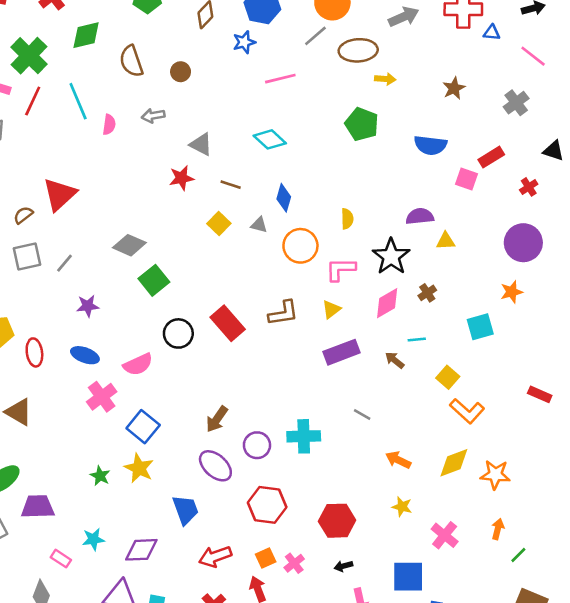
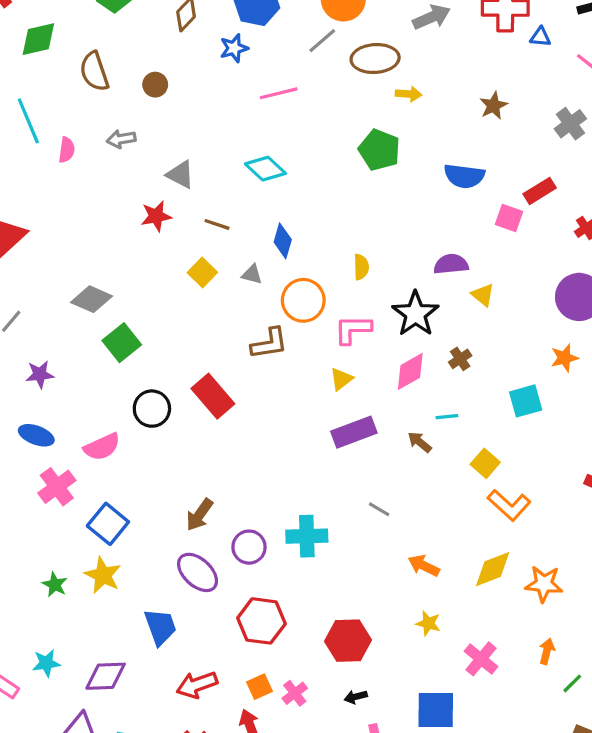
yellow triangle: (446, 241) -> (483, 295), turned 42
brown L-shape: (283, 313) -> (269, 343), moved

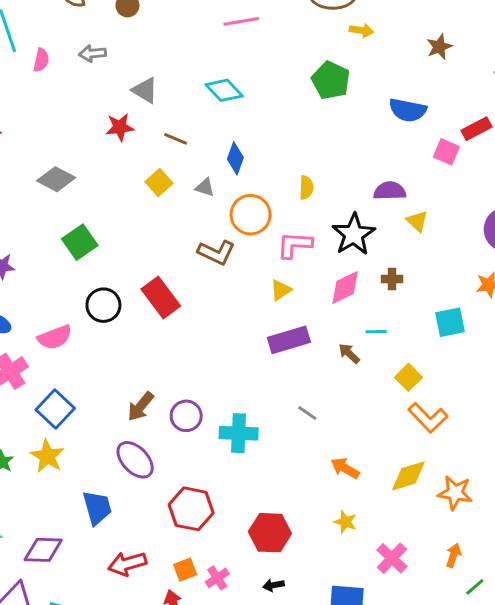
gray diamond: (92, 299) -> (56, 179), moved
brown L-shape: (269, 343) -> (216, 252), turned 30
brown cross: (460, 359) -> (392, 279), turned 30
purple circle: (249, 547) -> (186, 416), moved

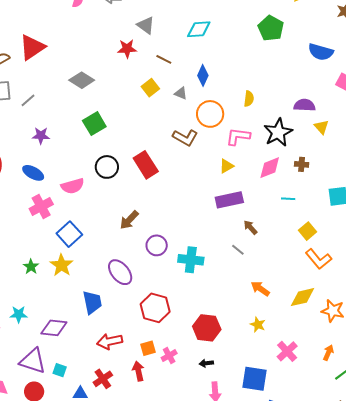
cyan diamond: (224, 90) -> (199, 29), turned -55
brown arrow: (349, 353) -> (250, 227), moved
brown arrow: (141, 406) -> (129, 220), moved

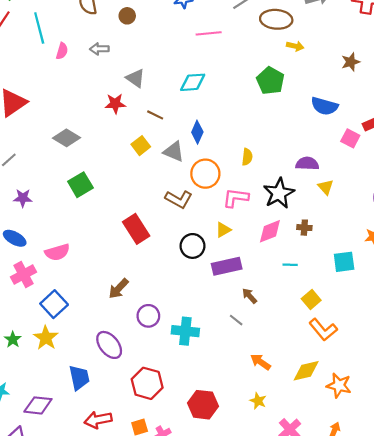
gray triangle: (181, 93) -> (174, 152), size x1.5
black circle: (107, 167) -> (193, 246), moved

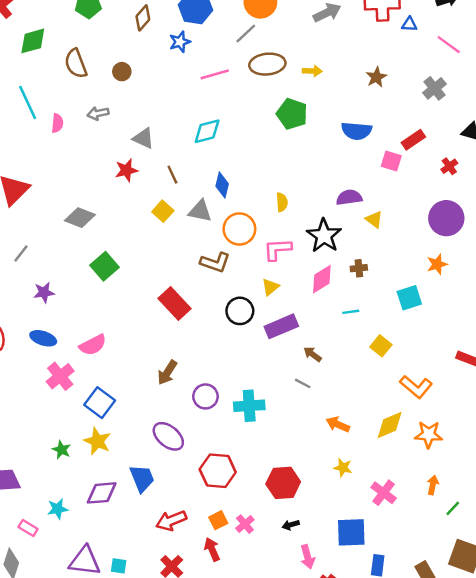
brown ellipse: (276, 19) -> (267, 64), moved
brown line: (155, 115) -> (172, 175), turned 49
orange L-shape: (323, 330) -> (416, 387), moved
purple diamond: (38, 405) -> (102, 493), moved

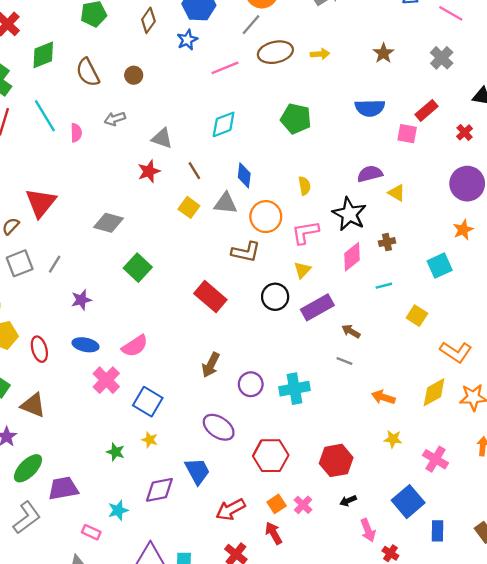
green pentagon: (292, 114) -> (296, 119), moved
yellow star: (97, 441) -> (150, 440), size x0.6
blue square: (351, 532) -> (408, 502), turned -32

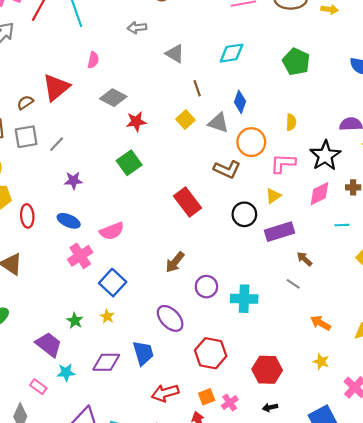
pink semicircle: (76, 133) -> (93, 60), moved
red star: (149, 171) -> (136, 122), moved
gray diamond: (108, 223) -> (113, 98), moved
purple trapezoid: (63, 488) -> (49, 345), moved, turned 36

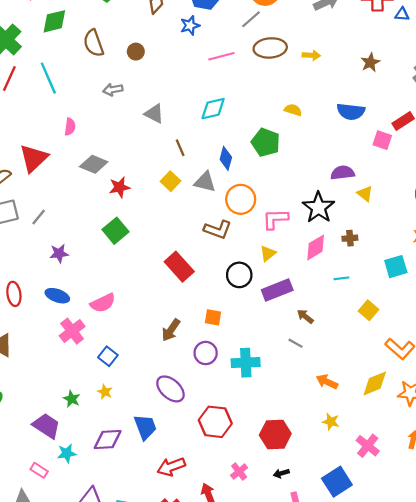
green pentagon: (296, 62) -> (266, 142), moved
yellow semicircle: (291, 122) -> (293, 110), moved, turned -70
blue square: (113, 283) -> (108, 356), size x0.7
orange square: (207, 397) -> (213, 317), moved, turned 35

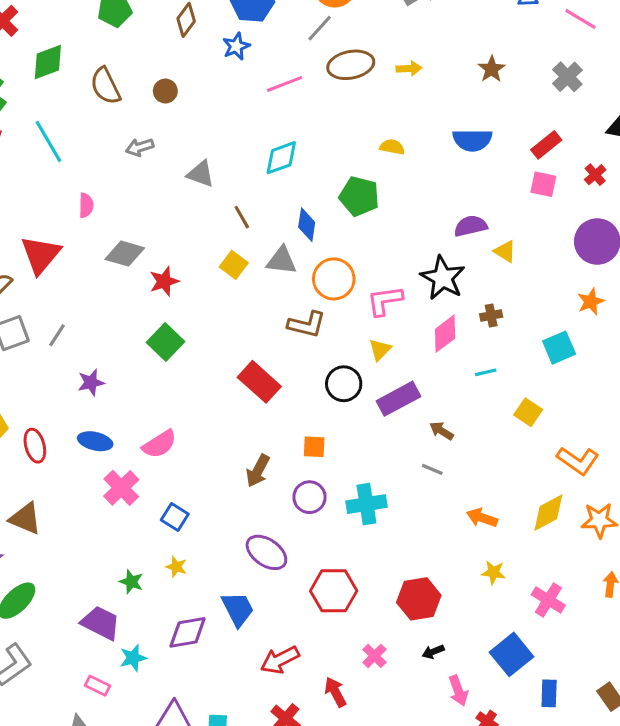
pink square: (382, 140) -> (543, 184), moved

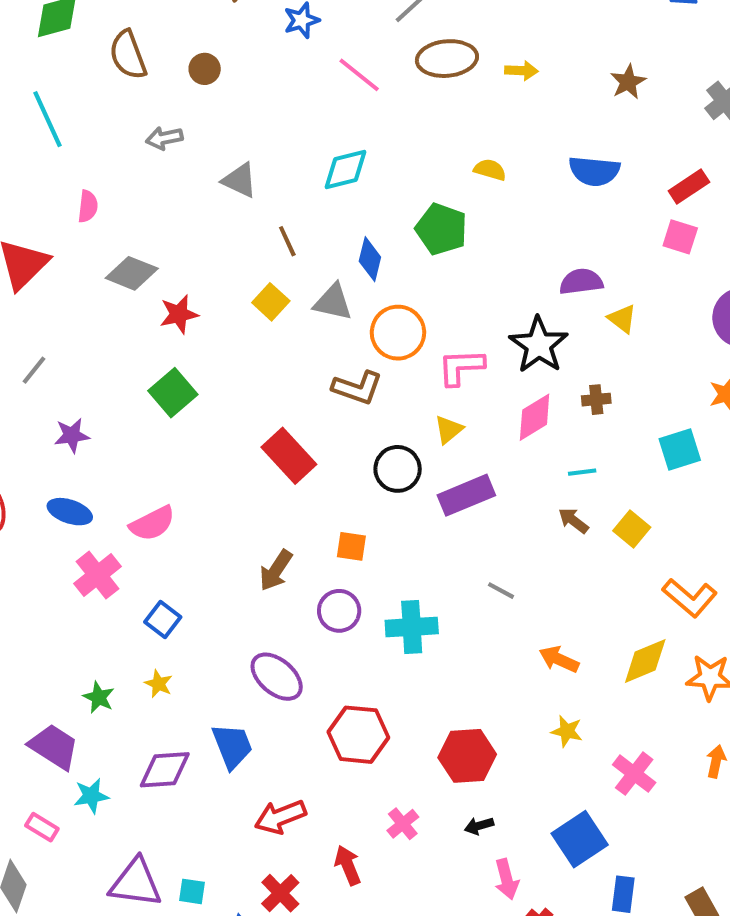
pink line: (285, 84) -> (359, 75), turned 54
brown arrow: (442, 431) -> (573, 520), moved

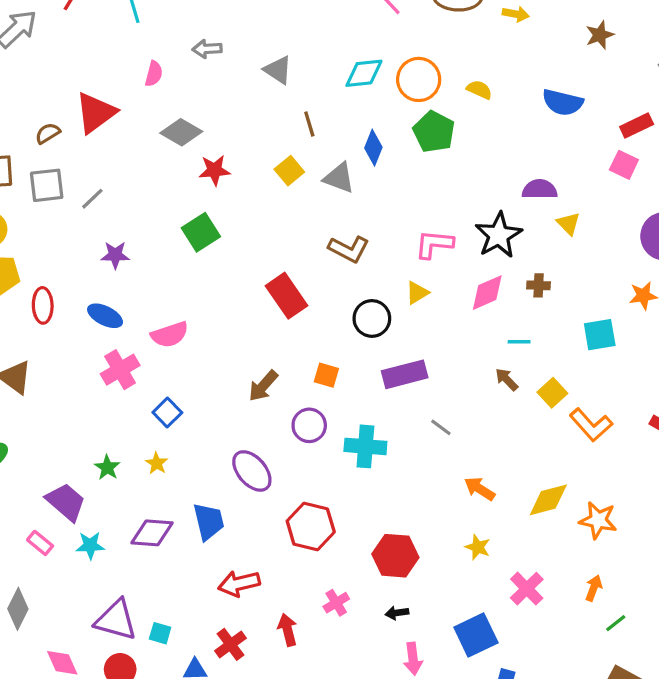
gray arrow: (164, 138) -> (207, 49), moved
orange circle: (398, 333) -> (419, 79), moved
purple rectangle: (466, 495) -> (405, 374), moved
orange L-shape: (690, 598) -> (591, 425), moved
pink rectangle: (42, 827) -> (40, 543), moved

